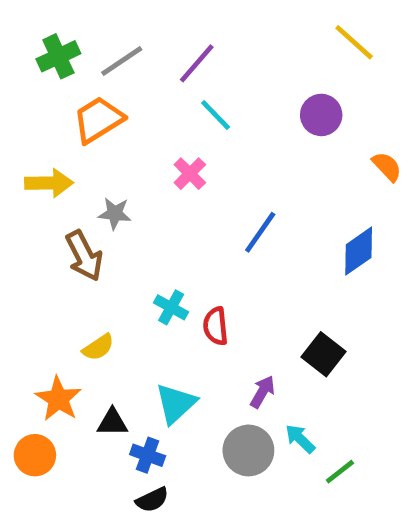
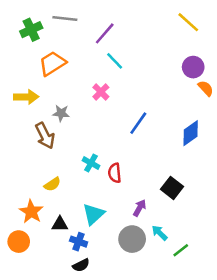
gray line: (122, 61) -> (65, 18), moved, turned 40
purple circle: (321, 115) -> (193, 67), moved

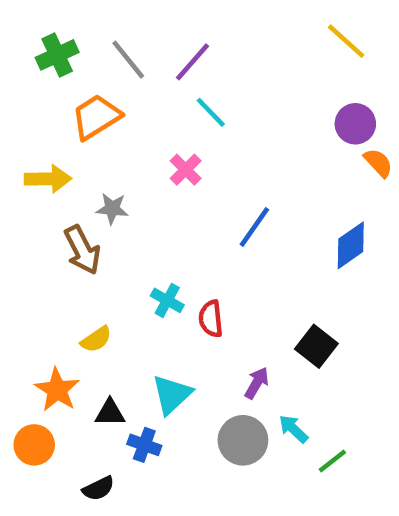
gray line: (65, 18) -> (128, 60), moved, turned 45
black semicircle: (81, 265) -> (98, 488), moved

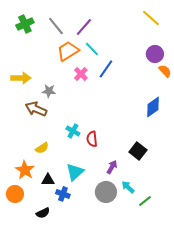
orange trapezoid: (96, 117) -> (68, 51), moved
blue line: (254, 227) -> (106, 69), moved
brown arrow: (82, 250) -> (36, 109), turned 140

